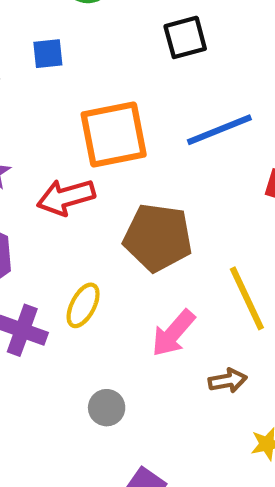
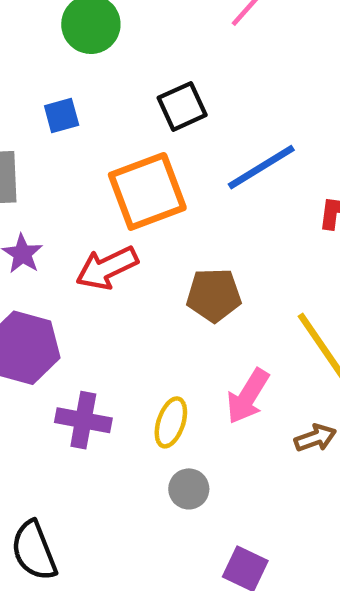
black square: (185, 37) -> (182, 106), moved
brown pentagon: (158, 237) -> (214, 295), size x0.7
yellow ellipse: (83, 305) -> (171, 422), moved

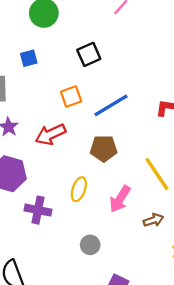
blue line: (261, 167) -> (111, 105), moved
orange square: (147, 191) -> (71, 96), size x0.6
yellow ellipse: (171, 422) -> (79, 189), moved

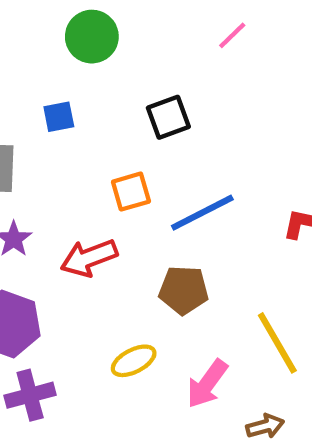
yellow ellipse: (79, 189) -> (134, 361), turned 40
purple cross: (38, 210) -> (30, 395), moved, turned -30

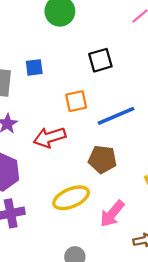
blue square: (59, 117) -> (34, 67), moved
yellow ellipse: (134, 361) -> (71, 198), size x1.4

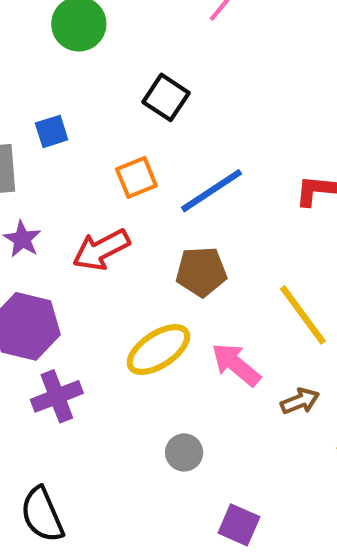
black square: (100, 60) -> (166, 97), turned -30
pink arrow: (112, 214) -> (236, 365), turned 100

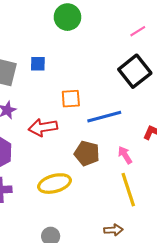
black square: (166, 97) -> (135, 71), moved, size x1.4
pink arrow: (236, 365) -> (125, 155), moved, size x0.7

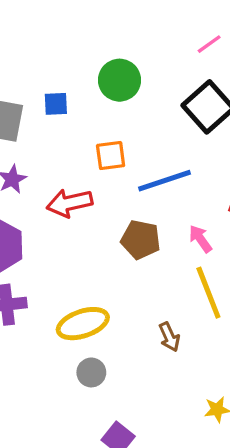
green circle: (67, 17) -> (119, 80), moved
yellow ellipse: (54, 184) -> (83, 324), moved
brown arrow: (113, 230) -> (169, 337), moved, turned 72

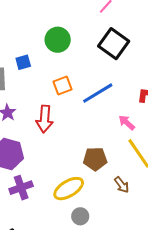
red arrow: (70, 203) -> (45, 119), turned -60
brown pentagon: (141, 240) -> (95, 159), moved

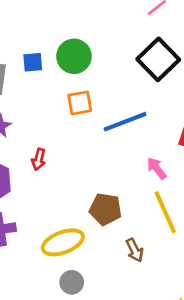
green circle: (58, 40) -> (74, 56), moved
red arrow: (45, 119) -> (39, 159), moved, size x0.6

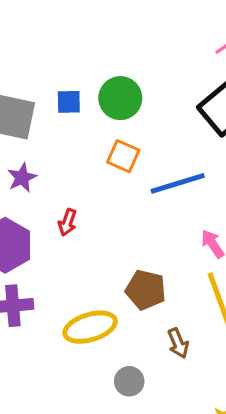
orange square: (80, 103) -> (123, 156), turned 30
gray circle: (72, 282) -> (129, 381), moved

